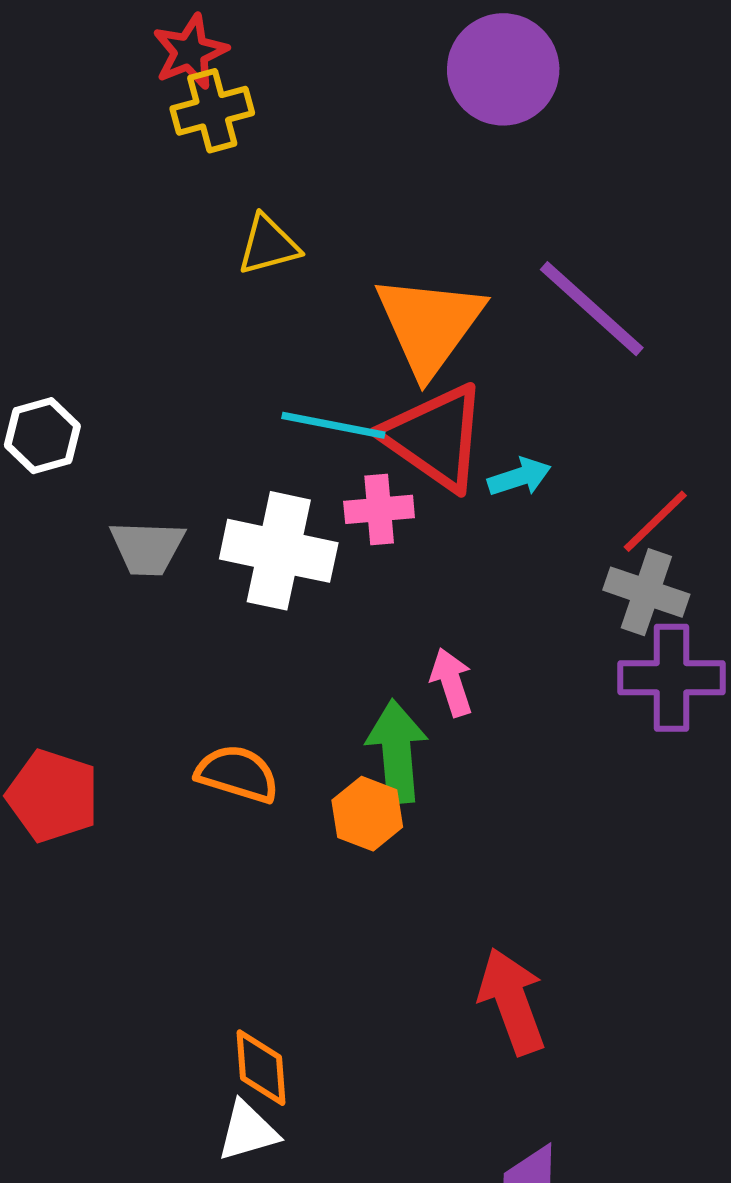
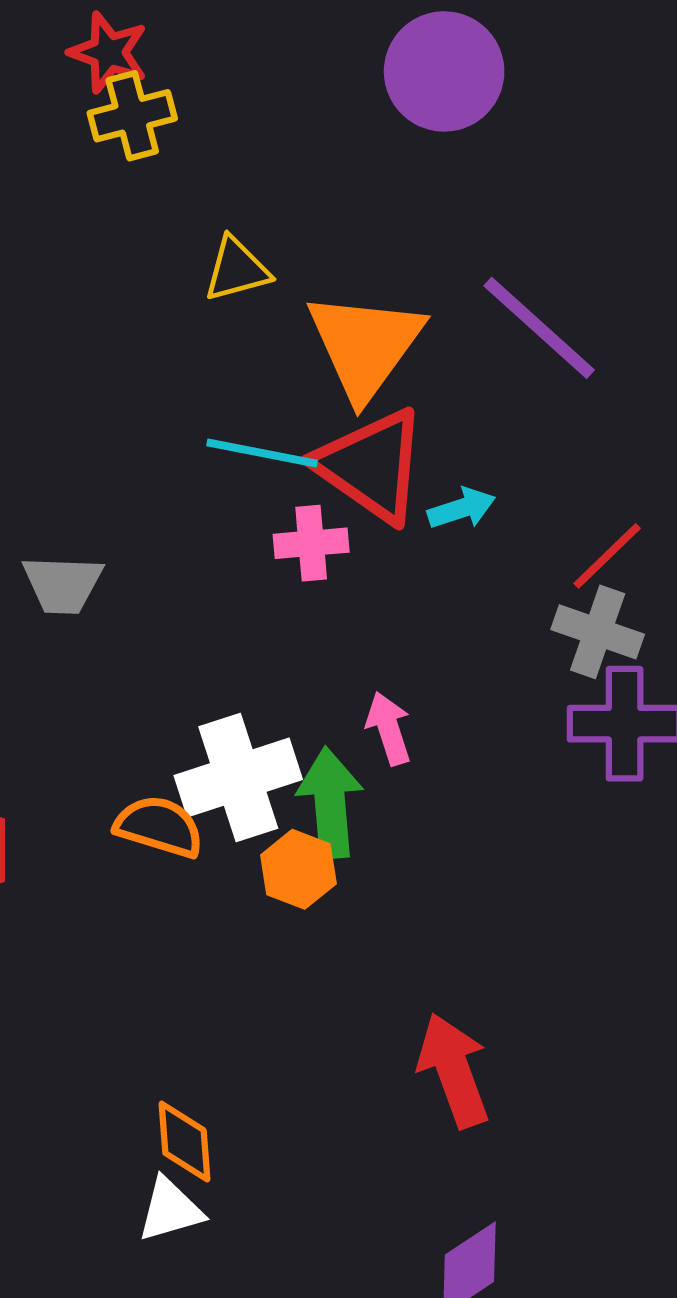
red star: (190, 52) -> (108, 52), turned -30
yellow triangle: (268, 245) -> (237, 269), moved
white cross: (279, 551) -> (238, 778), moved, turned -30

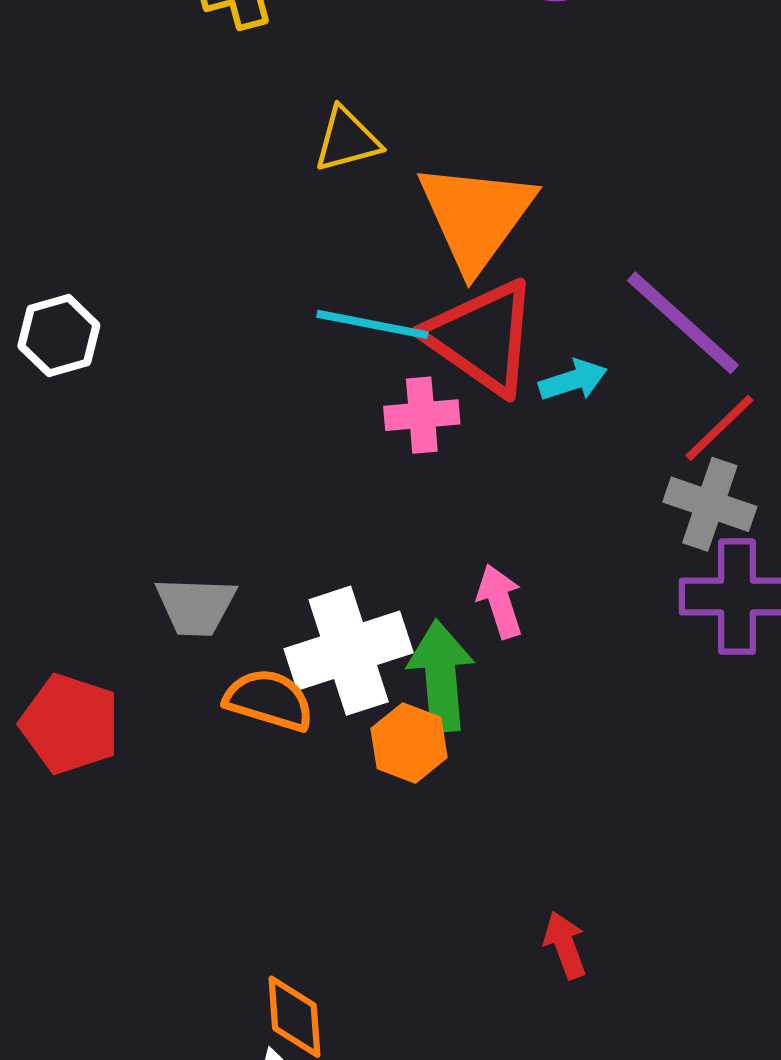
purple line: (539, 328) -> (683, 323), moved
gray trapezoid: (63, 584) -> (196, 606), moved
red arrow: (454, 1070) -> (565, 945), size x0.6

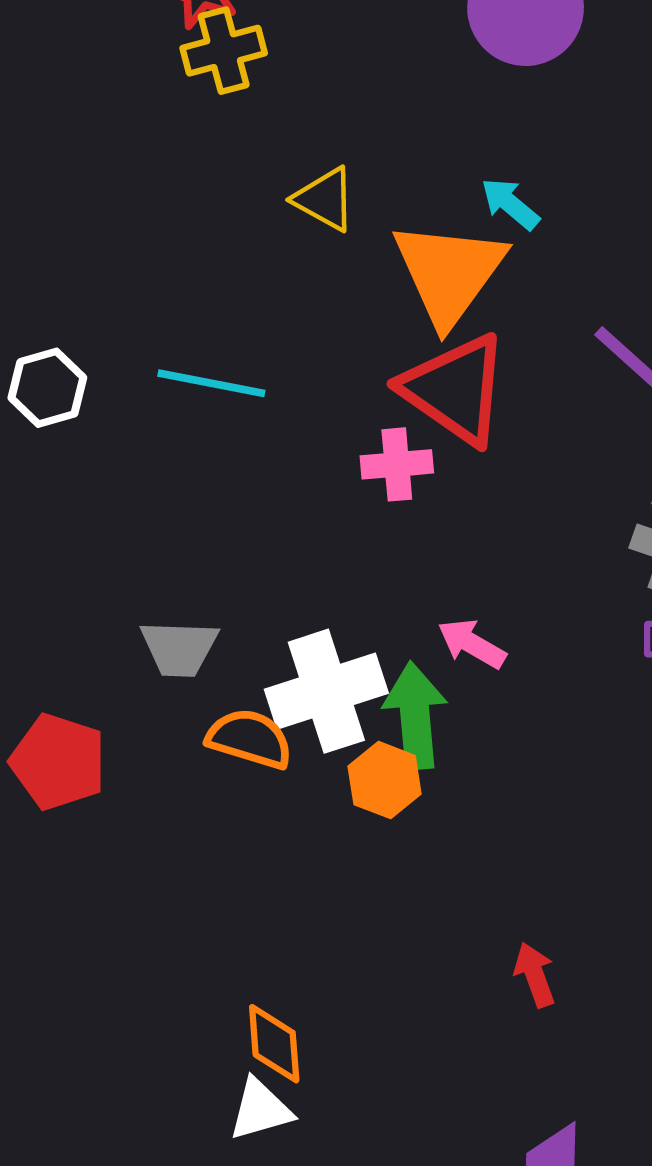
yellow triangle: (347, 140) -> (325, 199), turned 44
cyan line: (372, 324) -> (211, 383), moved
cyan arrow: (573, 380) -> (510, 204), moved, turned -122
pink arrow: (500, 601) -> (472, 644), turned -42

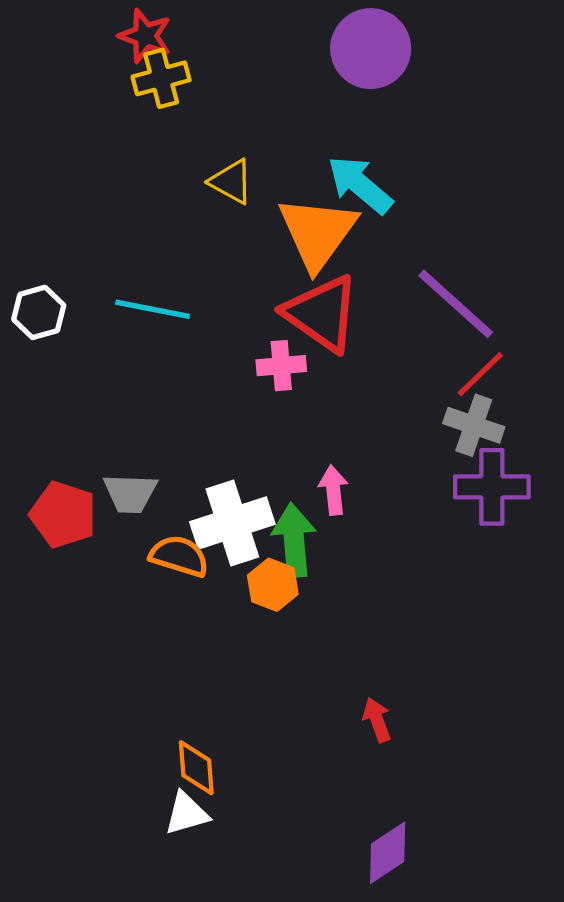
cyan arrow: (510, 204) -> (360, 185), size x1.6
pink arrow: (472, 644) -> (333, 490), turned 54
red pentagon: (58, 762) -> (63, 515), moved

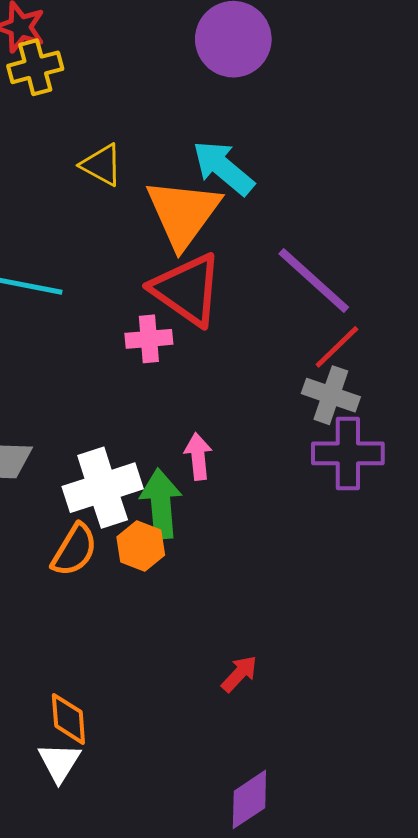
orange semicircle: (179, 556) -> (74, 550), moved, turned 104
red arrow: (377, 720) -> (239, 674), turned 63
white triangle: (187, 813) -> (59, 762), turned -42

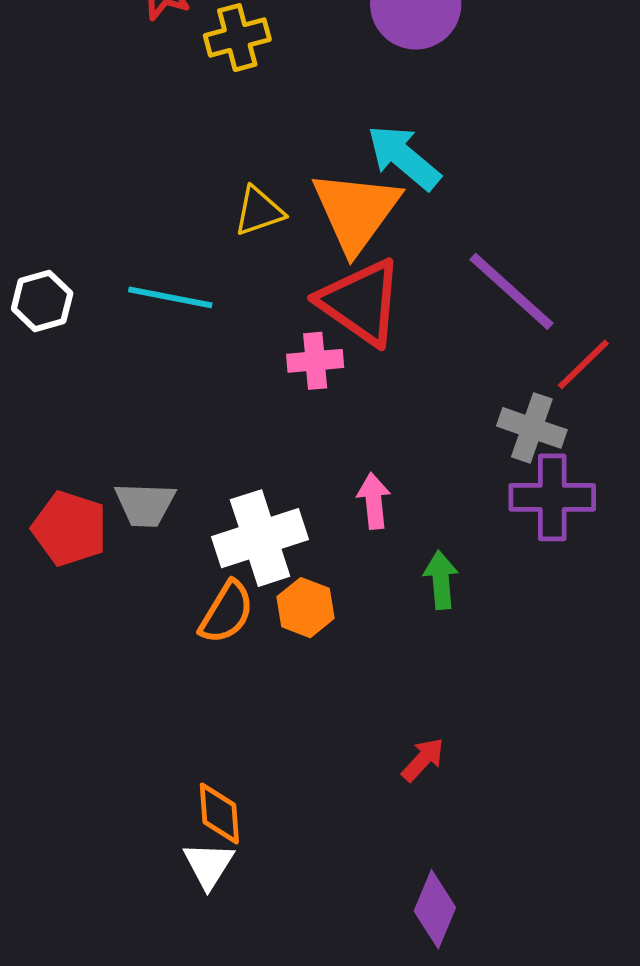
yellow cross: (35, 67) -> (237, 38), moved
yellow triangle: (102, 165) -> (259, 211), moved, turned -48
red line: (337, 347) -> (583, 364), moved
green arrow: (161, 504) -> (441, 580), moved, size x0.7
purple diamond: (249, 799) -> (435, 909), turned -34

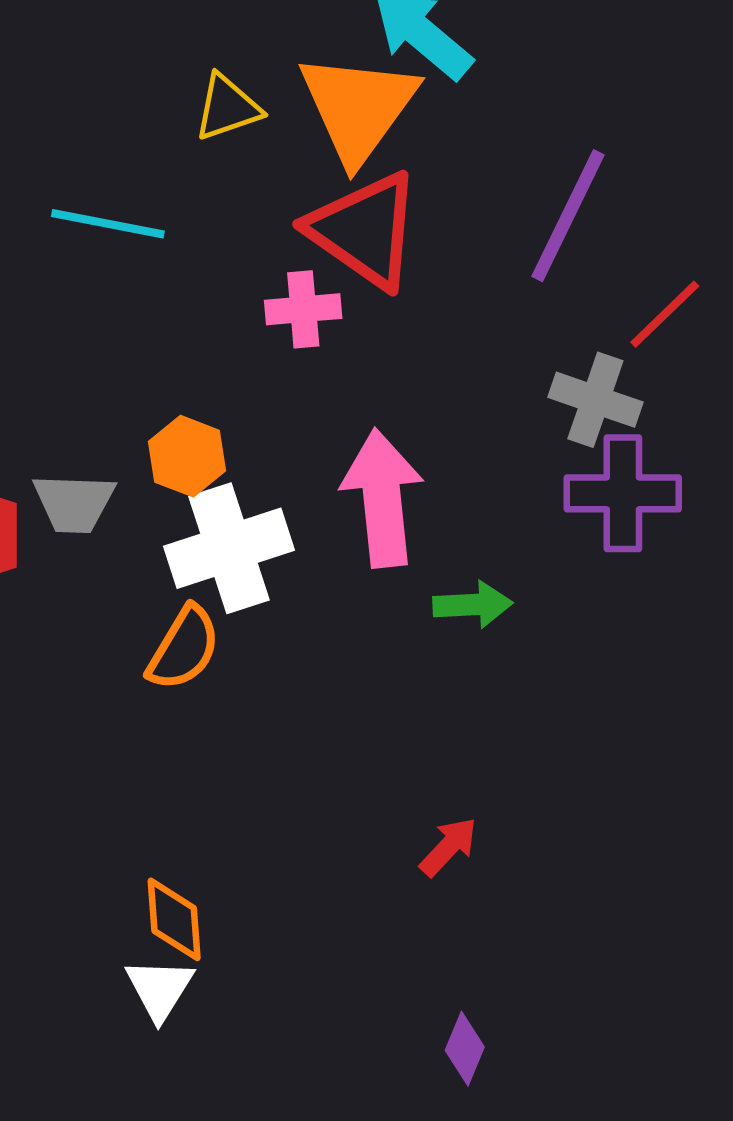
purple line: (512, 291) -> (568, 216), turned 74
pink arrow: (374, 501) -> (382, 498), size x1.8
green arrow: (441, 580) -> (473, 605), turned 92
orange hexagon: (306, 608) -> (187, 456), moved
purple diamond: (435, 909) -> (465, 1049), size x0.7

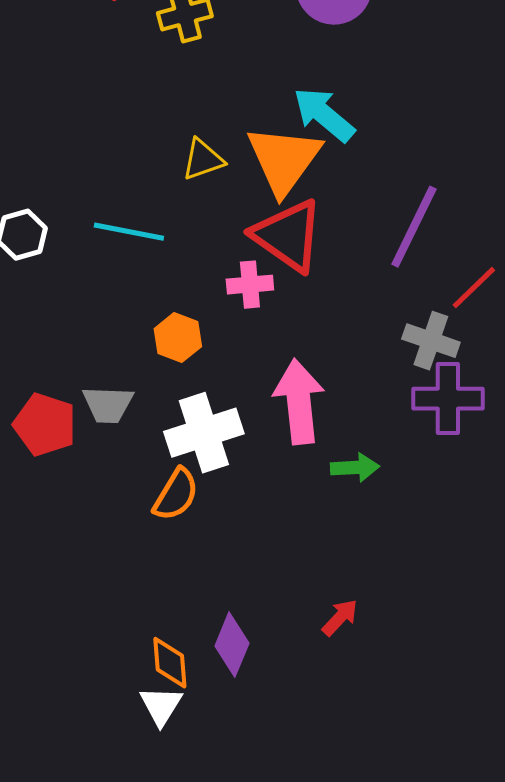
orange hexagon: (187, 456) -> (178, 338), moved
purple diamond: (465, 1049) -> (232, 645), moved, size x1.4

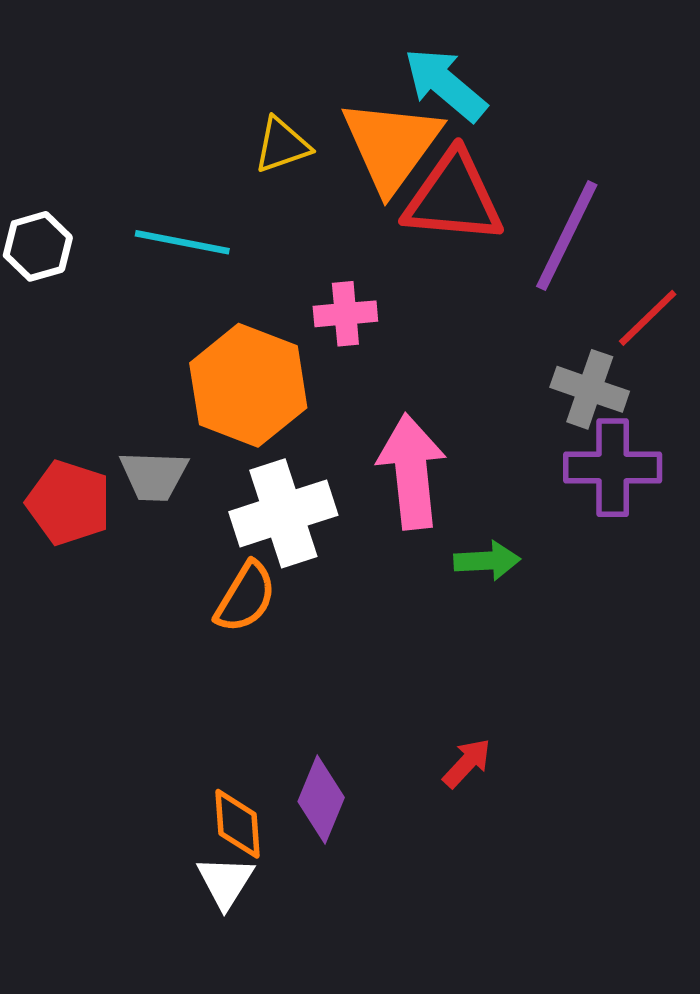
red triangle: (288, 236) -> (453, 198), moved, turned -30
orange hexagon: (178, 338) -> (248, 385), size x1.8

